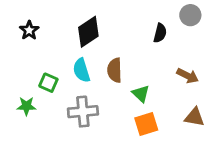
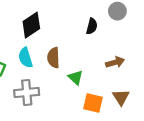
brown arrow: (188, 76) -> (115, 62), turned -42
brown triangle: (194, 117) -> (121, 97), turned 48
orange square: (146, 124) -> (93, 103), moved, turned 30

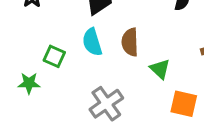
gray cross: (27, 93) -> (106, 104), moved, turned -30

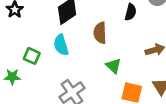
brown semicircle: (130, 42) -> (100, 33), moved

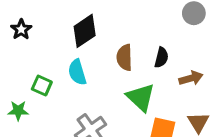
black semicircle: (131, 12) -> (161, 57), moved
green triangle: (113, 66) -> (141, 97), size x1.5

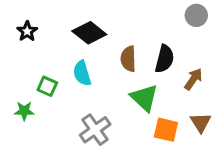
black diamond: (85, 31) -> (89, 33), turned 72
black semicircle: (161, 57) -> (164, 59), size x1.4
brown arrow: (191, 78) -> (193, 79), turned -40

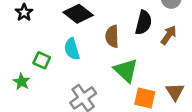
black semicircle: (164, 59) -> (144, 23), moved
brown arrow: (193, 79) -> (169, 35), moved
green star: (24, 111) -> (22, 82), turned 30

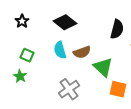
brown semicircle: (112, 36) -> (82, 52), moved, turned -108
green square: (42, 60) -> (27, 55), moved

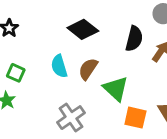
black diamond: (65, 22) -> (83, 29), moved
brown semicircle: (82, 52) -> (88, 69), turned 144

